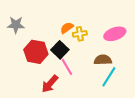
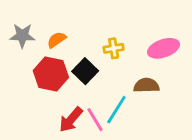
orange semicircle: (67, 28) -> (57, 40), moved
pink line: (67, 67) -> (95, 120), moved
cyan line: (109, 77) -> (116, 110), moved

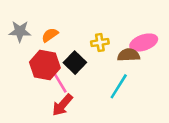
brown semicircle: (146, 85) -> (129, 55), moved
cyan line: (116, 110) -> (119, 86), moved
pink line: (95, 120) -> (60, 83), moved

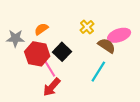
gray star: (20, 31) -> (15, 38), moved
yellow cross: (100, 43) -> (87, 27), moved, turned -32
brown semicircle: (129, 55) -> (107, 46), turned 36

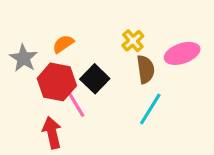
gray star: (15, 38) -> (23, 58), turned 30
brown semicircle: (107, 46) -> (146, 69), moved, turned 48
red arrow: (52, 87) -> (52, 133), moved, turned 126

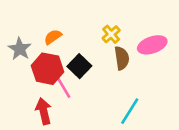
cyan line: (150, 109) -> (130, 111), moved

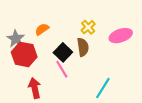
brown semicircle: (122, 58) -> (83, 47), moved
red hexagon: (48, 69) -> (24, 54), moved
pink line: (63, 87) -> (62, 69), moved

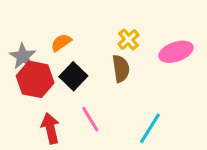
black square: (63, 52) -> (73, 76), moved
pink line: (62, 69) -> (90, 119), moved

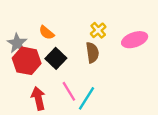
orange semicircle: (61, 43) -> (47, 33), turned -105
cyan line: (150, 128) -> (86, 98), moved

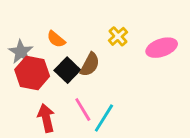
brown semicircle: (92, 53) -> (90, 65), moved, turned 36

